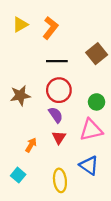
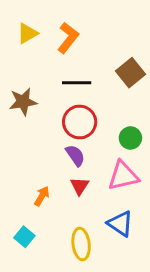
brown star: (20, 96) -> (23, 102), moved

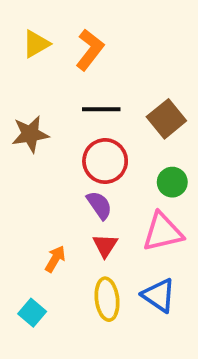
brown square: (130, 73) -> (166, 119), moved
yellow ellipse: (81, 244) -> (107, 299), moved

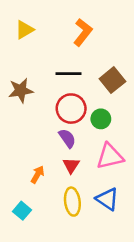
orange L-shape: (90, 50) -> (83, 32), moved
green circle: (172, 182) -> (101, 119), moved

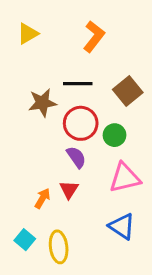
brown star: (21, 90) -> (42, 103), moved
red triangle: (71, 165) -> (69, 190), moved
yellow ellipse: (72, 202) -> (59, 247), moved

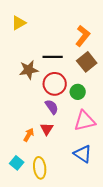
orange L-shape: (94, 37) -> (83, 36), moved

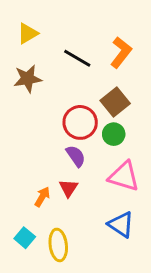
black line: (53, 57) -> (77, 58), moved, turned 30
brown square: (87, 62) -> (115, 102), moved
brown star: (29, 70) -> (28, 79), moved
pink triangle: (85, 121) -> (124, 176), turned 30

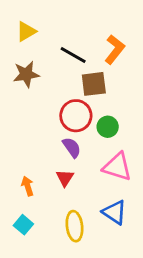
brown square: (115, 102) -> (94, 84), moved, turned 32
orange arrow: (42, 197) -> (28, 186), moved, turned -48
yellow ellipse: (58, 245) -> (74, 226), moved

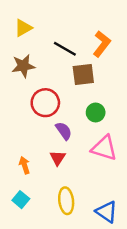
red circle: (76, 116) -> (45, 103), moved
blue triangle: (115, 212) -> (107, 212), moved

